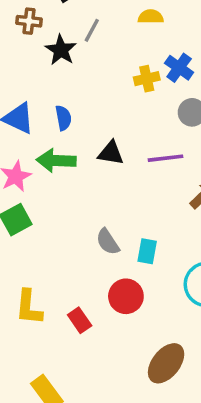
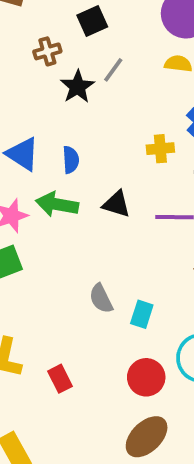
brown cross: (29, 21) -> (47, 51), turned -30
yellow cross: (147, 79) -> (160, 149), moved
red circle: (126, 296) -> (146, 377), moved

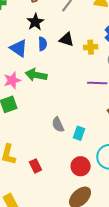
black star: (78, 87) -> (35, 22), moved
blue semicircle: (71, 160) -> (43, 44), moved
black triangle: (117, 204) -> (67, 39), moved

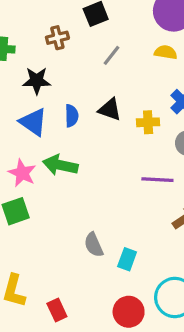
black star: (35, 22) -> (37, 81), moved, turned 30
pink star: (12, 80) -> (22, 173), turned -30

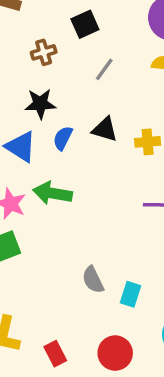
black star: (37, 81) -> (40, 104), moved
blue semicircle: (72, 116) -> (63, 138), turned -150
red circle: (129, 312) -> (115, 353), moved

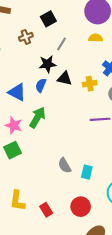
black star: (40, 104) -> (47, 64), moved
green arrow: (53, 193) -> (37, 117), turned 115

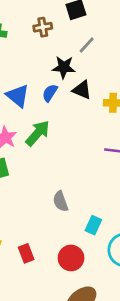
cyan rectangle: (87, 172) -> (93, 225), moved

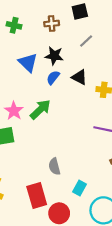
black star: (64, 67) -> (54, 56), moved
blue triangle: (18, 96) -> (28, 63), moved
red rectangle: (26, 253) -> (37, 196), moved, size x1.6

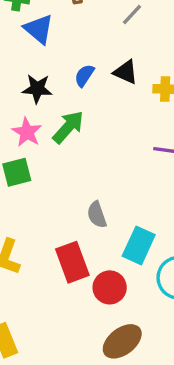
black star: (54, 56) -> (37, 89), moved
blue triangle: (28, 63) -> (39, 29), moved
cyan rectangle: (80, 188) -> (139, 245), size x1.5

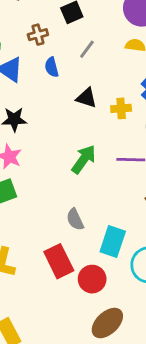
blue semicircle: (84, 75) -> (52, 67), moved, turned -42
green arrow: (68, 127) -> (84, 159), moved

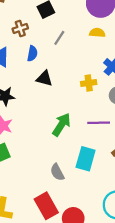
blue semicircle: (52, 67) -> (32, 54), turned -152
black triangle: (87, 98) -> (44, 79), moved
cyan rectangle: (113, 241) -> (86, 159), moved

